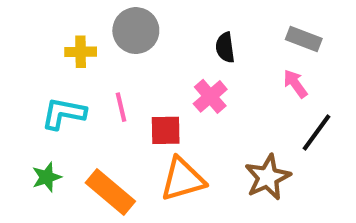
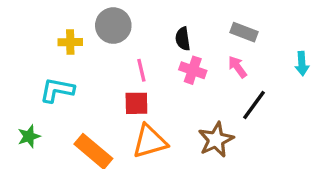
pink cross: (210, 96) -> (193, 70), moved, turned -30
pink line: (121, 107) -> (141, 70), moved
green star: (47, 177) -> (29, 136), moved

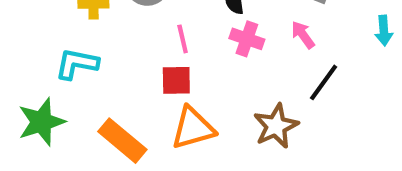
green star: (29, 136) -> (41, 122), size x1.6

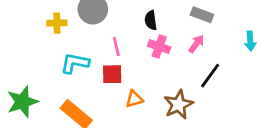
pink arrow: (303, 35) -> (196, 44), turned 72
cyan L-shape: (77, 64) -> (75, 63), moved
orange triangle: (193, 128) -> (134, 99), moved, size x0.6

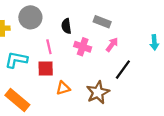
gray rectangle: (202, 15) -> (102, 22), moved
black semicircle: (151, 20) -> (66, 26), moved

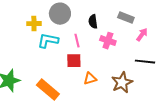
pink arrow: (112, 45) -> (142, 35), moved
cyan L-shape: (16, 60) -> (48, 41), moved
black line: (123, 70) -> (145, 62), turned 60

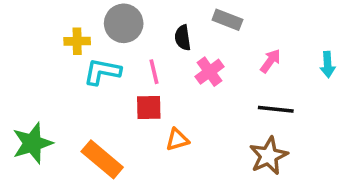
gray rectangle: (126, 18) -> (227, 20), moved
pink cross: (108, 41) -> (210, 72), turned 35
brown star: (122, 83) -> (269, 156), moved

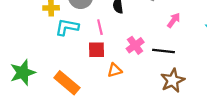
pink cross: (210, 72) -> (135, 45), moved
black line: (276, 109) -> (163, 51), moved

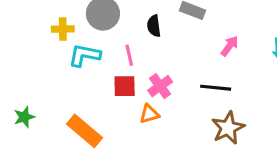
pink cross: (135, 45) -> (160, 86), moved
green star: (23, 73) -> (24, 117), size x0.6

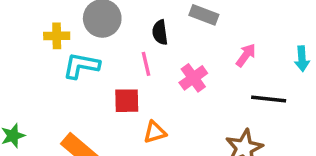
pink line: (129, 55) -> (146, 64), moved
pink cross: (160, 86) -> (193, 78), moved
black line: (216, 88) -> (269, 99), moved

